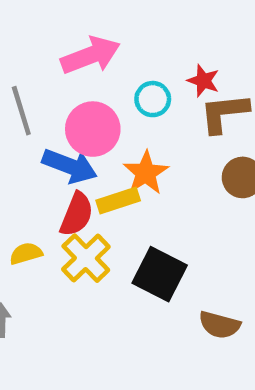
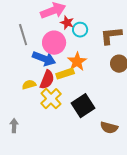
red star: (203, 81) -> (67, 23), moved
yellow semicircle: (26, 253) -> (29, 85), moved
black square: (160, 274) -> (83, 106), turned 30

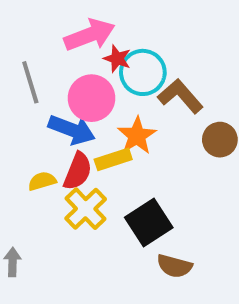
cyan circle: (80, 30) -> (143, 72), size x1.5
brown L-shape: (111, 36) -> (180, 96), moved, turned 55
brown semicircle: (109, 128) -> (174, 266), moved

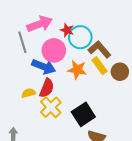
pink arrow: (90, 35) -> (40, 24), moved
orange star: (137, 136) -> (77, 70), turned -30
yellow rectangle: (113, 159) -> (100, 66), moved, turned 72

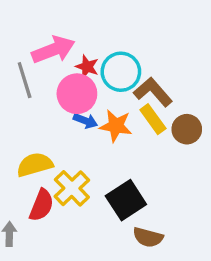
red star: (67, 30) -> (87, 67), moved
blue arrow: (44, 67) -> (85, 121), moved, size x0.6
red semicircle: (47, 88) -> (41, 205), moved
yellow semicircle: (28, 93) -> (35, 165), size x1.5

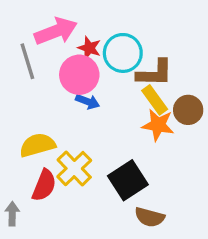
brown L-shape: (153, 92) -> (155, 73), turned 132
orange star: (116, 126) -> (158, 125), moved

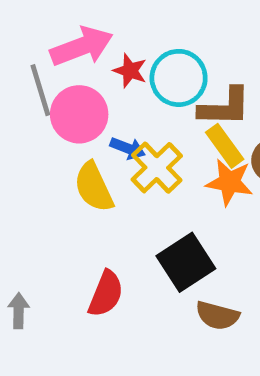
pink circle: (79, 75) -> (79, 114), moved
yellow semicircle: (37, 145) -> (94, 187), moved, turned -99
yellow cross: (74, 169) -> (157, 168), moved
red semicircle: (44, 185) -> (106, 294), moved

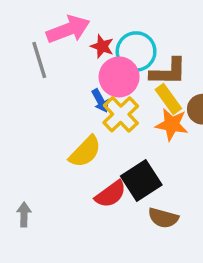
pink circle: (79, 114) -> (119, 77), moved
blue arrow: (128, 148) -> (100, 101), turned 40
yellow semicircle: (94, 187) -> (85, 152), moved, turned -111
red semicircle: (106, 294) -> (111, 194), moved, turned 32

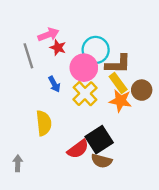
pink arrow: (68, 29) -> (48, 35), size x0.7
red star: (102, 46) -> (58, 48), moved
blue arrow: (100, 101) -> (54, 84), moved
yellow semicircle: (85, 152) -> (44, 123), moved, turned -50
brown semicircle: (163, 218) -> (102, 161), moved

